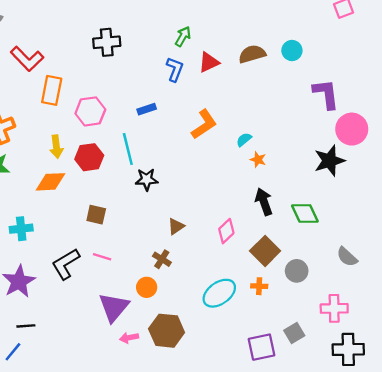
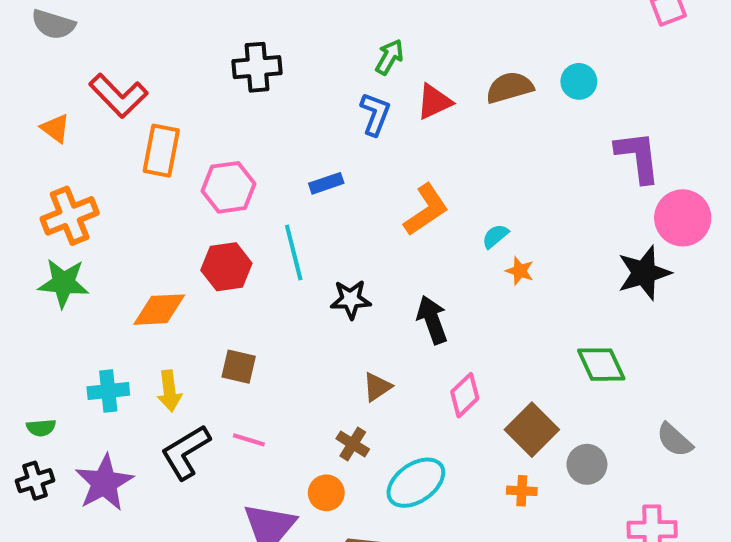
yellow arrow: (56, 147) -> (169, 391), moved
black star: (147, 179) -> (351, 299), moved
black arrow: (264, 202) -> (432, 320), moved
cyan ellipse: (219, 293) -> (416, 483), moved

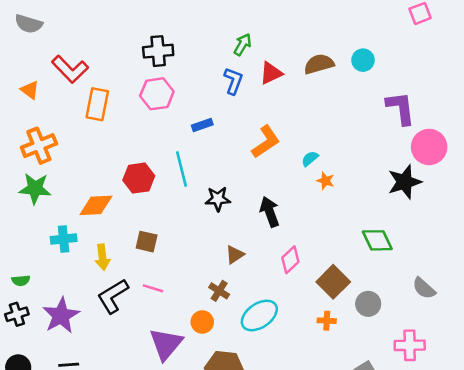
pink hexagon: (228, 187) -> (157, 94), moved
cyan cross: (108, 391) -> (64, 239), moved

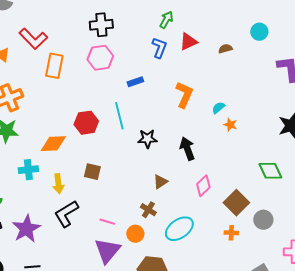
brown semicircle: (319, 64) -> (225, 49), moved, size x0.6
orange L-shape: (266, 142) -> (184, 95), turned -32
pink line: (153, 288) -> (107, 222), moved

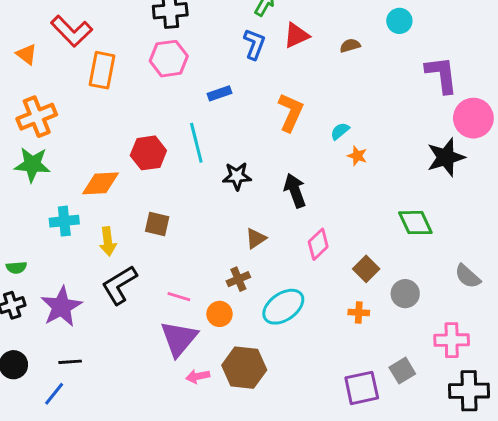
brown square: (236, 203) -> (366, 269), size x0.7
brown cross: (148, 210) -> (238, 279), turned 35

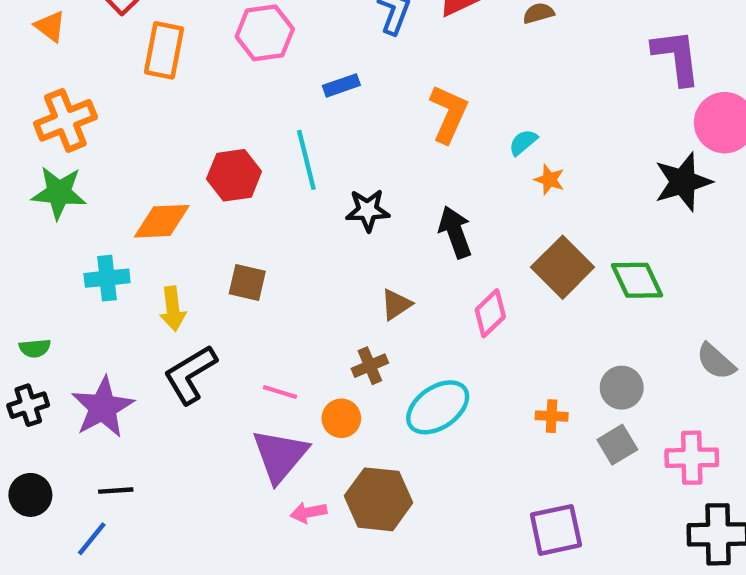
brown square: (366, 269) -> (563, 267), moved, size x1.5
gray square: (402, 371) -> (617, 445), moved

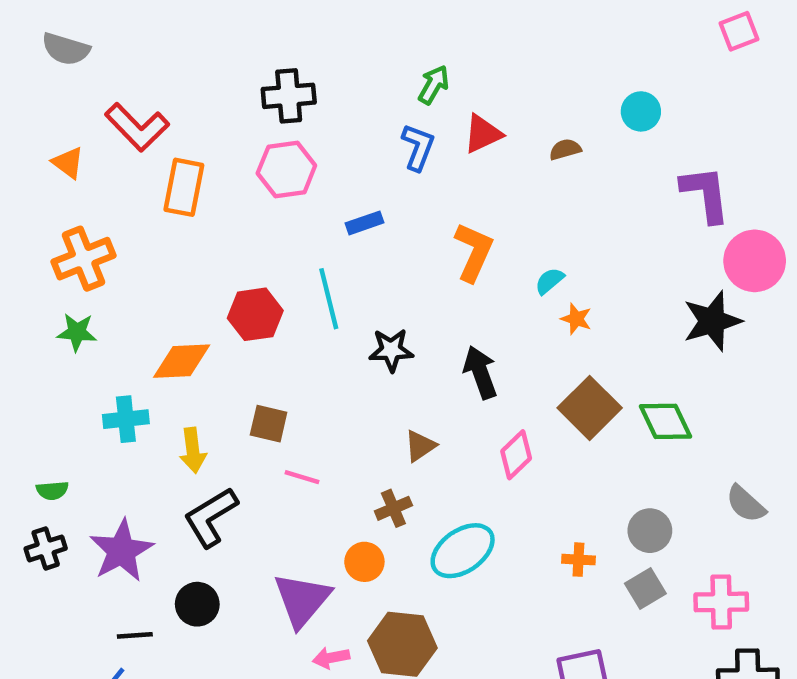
green star: (59, 193) -> (77, 332), size x0.7
pink line: (280, 392) -> (302, 477), moved
black circle: (30, 495) -> (197, 604), moved

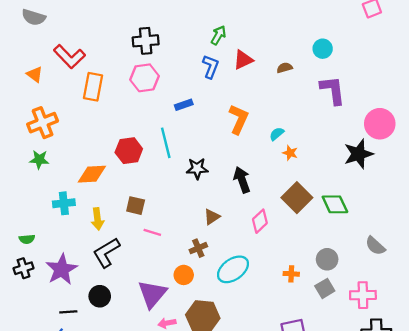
purple L-shape: (706, 194) -> (333, 90), moved

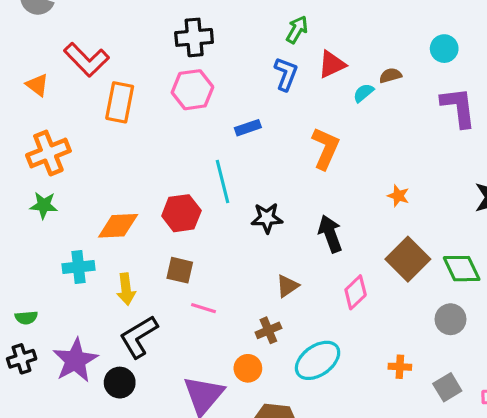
cyan semicircle: (277, 134) -> (363, 93), moved
red hexagon: (129, 151) -> (181, 213), moved
gray circle: (327, 259) -> (450, 319), moved
black circle: (100, 296) -> (120, 383), moved

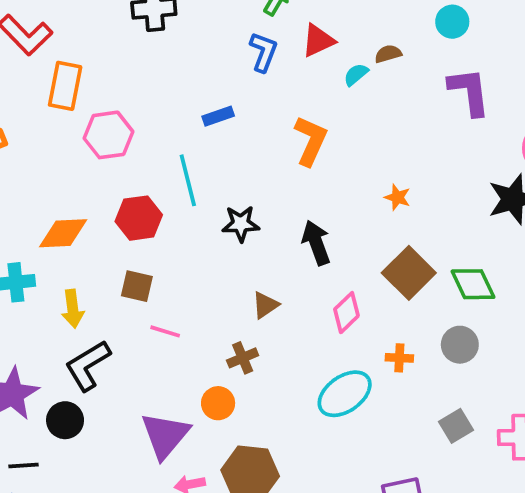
pink hexagon: (192, 90) -> (108, 135), moved
cyan ellipse: (318, 360) -> (345, 394), moved
orange cross: (400, 367) -> (399, 358), moved

